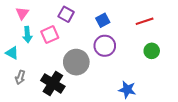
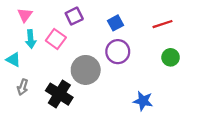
purple square: (66, 14) -> (74, 16), turned 35
pink square: (50, 35) -> (56, 39), turned -30

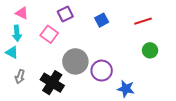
pink triangle: (25, 15) -> (22, 13), turned -40
cyan arrow: (31, 39) -> (17, 33), moved
purple circle: (118, 52) -> (102, 71), moved

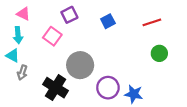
purple circle: (102, 71) -> (108, 88), moved
gray arrow: (20, 77) -> (22, 73), moved

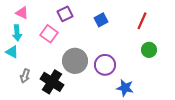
red line: (152, 22) -> (142, 21), turned -48
gray arrow: (22, 73) -> (25, 76), moved
purple circle: (108, 88) -> (105, 65), moved

